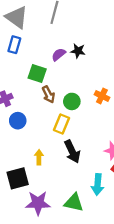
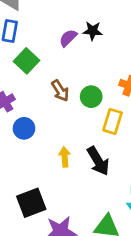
green square: (37, 74) -> (26, 61), moved, turned 30
yellow rectangle: (62, 124) -> (113, 121), moved
yellow arrow: (39, 157) -> (65, 157), moved

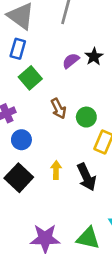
black star: (93, 31) -> (94, 57), turned 30
black square: (31, 203) -> (19, 178), moved, turned -32

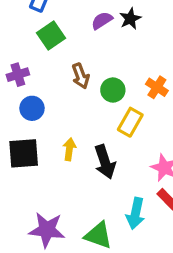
black square: (19, 178) -> (24, 153), turned 36

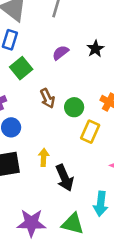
black star: (130, 19) -> (95, 49), moved
black arrow: (105, 162) -> (65, 178), moved

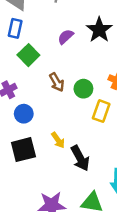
black star: (95, 49) -> (99, 30), size x1.5
yellow arrow: (44, 157) -> (58, 140), turned 147

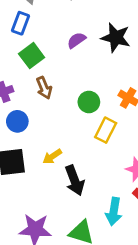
black star: (99, 30) -> (116, 38), turned -30
brown arrow: (57, 82) -> (44, 88), moved
yellow arrow: (58, 140) -> (52, 157), turned 84

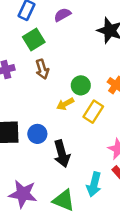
purple semicircle: (76, 40) -> (62, 15), moved
blue circle: (17, 121) -> (37, 134), moved
yellow arrow: (52, 157) -> (65, 104), moved

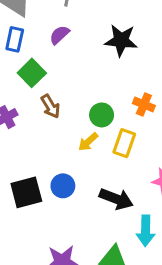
black arrow: (62, 154) -> (116, 199), moved, turned -40

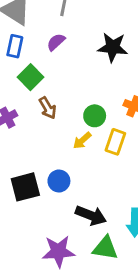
black arrow: (116, 199) -> (91, 215), moved

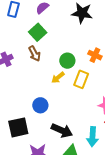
green square: (31, 77) -> (38, 32), moved
black square: (25, 187) -> (18, 127), moved

